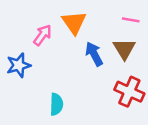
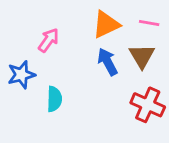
orange triangle: (74, 22) -> (106, 24), moved, turned 40
cyan semicircle: (56, 104) -> (54, 99), moved

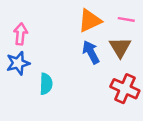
pink arrow: (49, 40) -> (20, 34), moved, turned -30

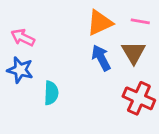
pink arrow: (20, 34) -> (23, 38), turned -70
blue star: (18, 63) -> (20, 70), turned 30

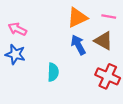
brown triangle: (134, 52) -> (104, 41), turned -30
cyan semicircle: (51, 93) -> (53, 72), moved

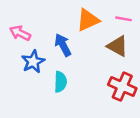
blue arrow: (78, 45) -> (63, 45), moved
blue star: (15, 54) -> (33, 62), moved, turned 30

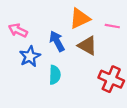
pink line: (123, 19) -> (112, 26), moved
brown triangle: (118, 46) -> (87, 46), moved

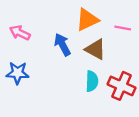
blue star: (30, 56) -> (18, 73), moved, turned 30
cyan semicircle: (55, 75) -> (92, 81), moved

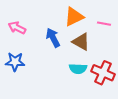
cyan semicircle: (92, 81) -> (78, 69), turned 90

